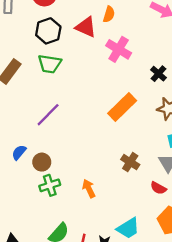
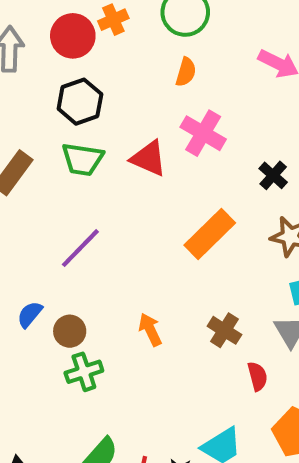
red triangle: (86, 27) -> (149, 158), moved
orange arrow: (89, 188) -> (150, 330), moved
red semicircle: (158, 188) -> (257, 376), moved, turned -133

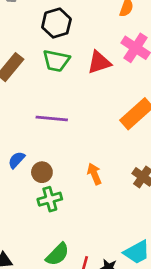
red triangle: (149, 158) -> (99, 62), turned -45
purple line: (80, 248) -> (52, 118), turned 48

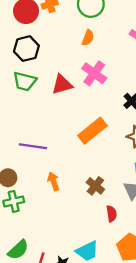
purple line: (52, 118) -> (33, 146), moved

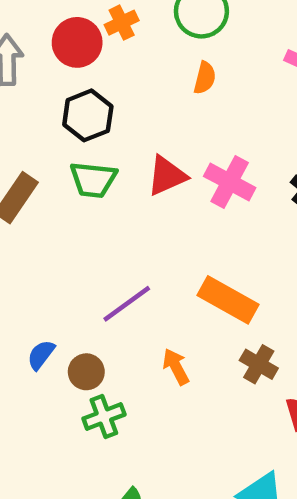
pink cross: (94, 73) -> (230, 182), moved
orange rectangle: (92, 131) -> (228, 300), moved, turned 76
purple line: (33, 146) -> (127, 304), turned -36

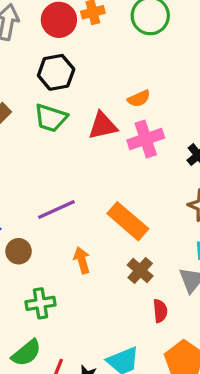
orange semicircle: (205, 78) -> (139, 99), moved, turned 40
pink cross: (230, 182) -> (146, 139), turned 32
green cross: (104, 416) -> (40, 303), moved

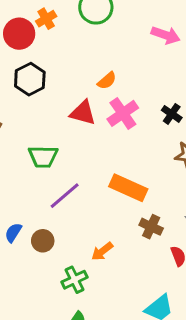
green trapezoid: (51, 118) -> (43, 157), moved
red triangle: (103, 126) -> (83, 113), turned 44
orange arrow: (82, 260) -> (102, 251), moved, turned -95

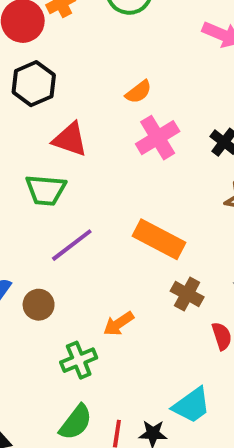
red triangle: (83, 113) -> (70, 139), moved

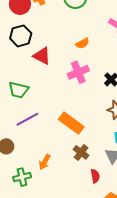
orange semicircle: (138, 92) -> (82, 43), moved
red triangle: (70, 139) -> (42, 56), moved
orange arrow: (119, 324) -> (45, 162), turned -35

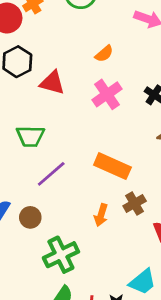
brown cross: (81, 152) -> (135, 203), turned 35
orange arrow: (45, 162) -> (101, 215), moved
green cross: (22, 177) -> (61, 255), size x1.4

